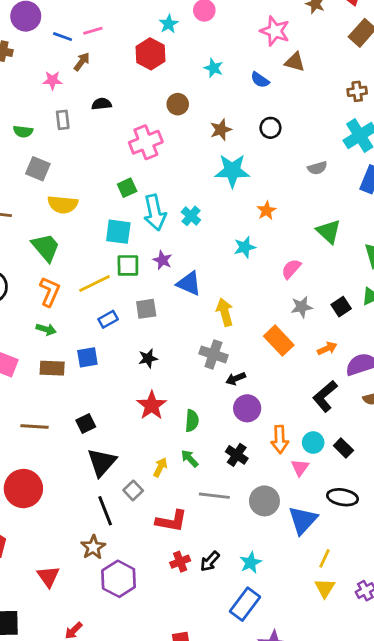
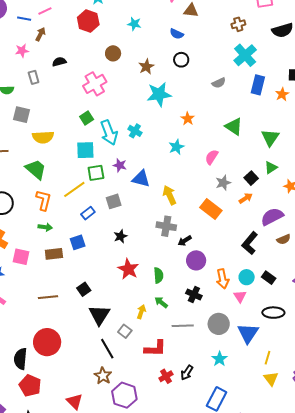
blue semicircle: (260, 80) -> (177, 34), moved
orange arrow: (327, 348) -> (246, 198), moved
cyan star: (251, 563) -> (220, 359), moved

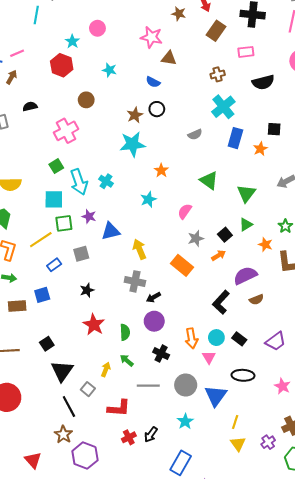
brown star: (146, 67) -> (135, 115), moved
blue triangle: (141, 179) -> (111, 231), turned -30
purple circle: (196, 260) -> (154, 321), moved

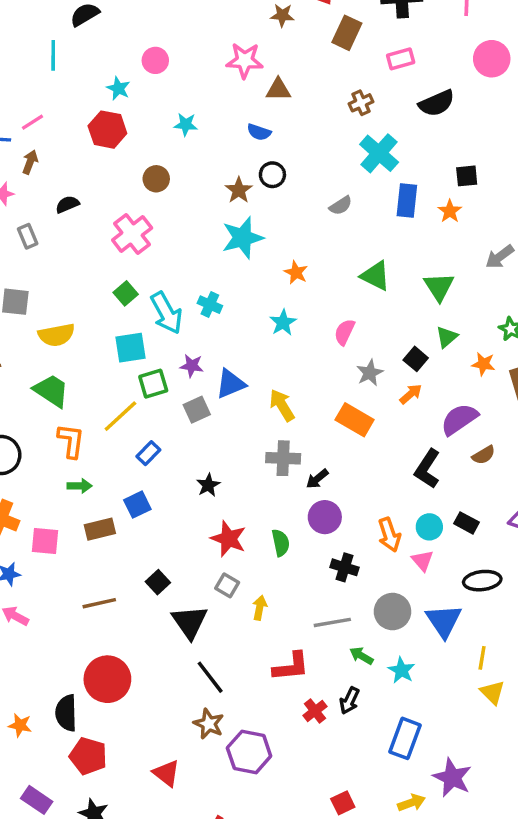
gray square: (81, 254) -> (197, 410), moved
green arrow: (127, 360) -> (361, 656), moved
gray square: (88, 389) -> (227, 585), moved

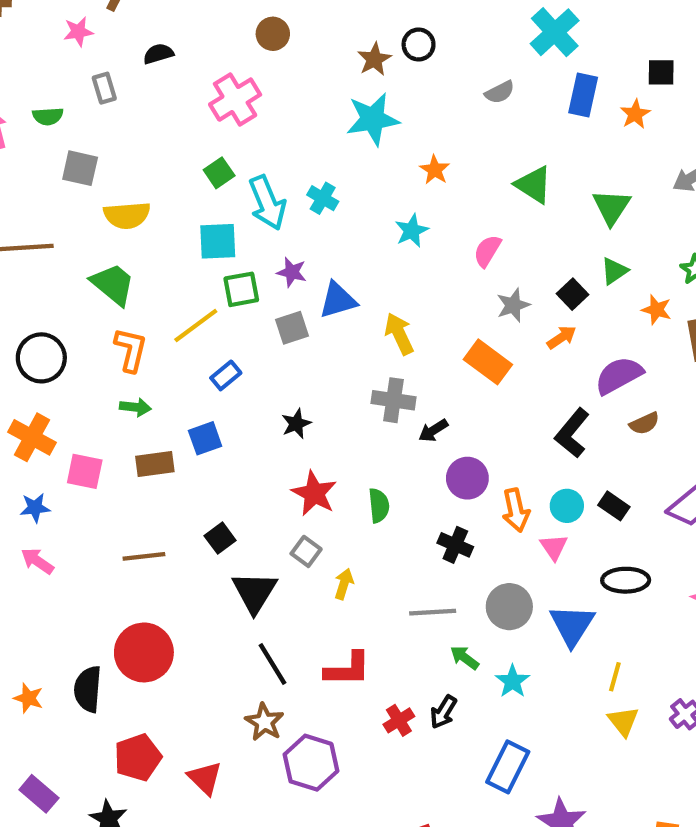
purple circle: (325, 517) -> (467, 478), moved
red L-shape: (291, 667) -> (348, 669), moved
red pentagon: (88, 756) -> (138, 757), moved, turned 30

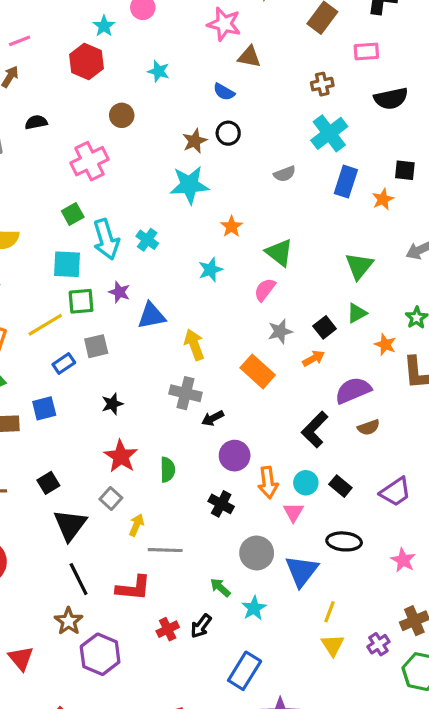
green triangle: (534, 185) -> (279, 253), moved
gray square: (292, 328) -> (96, 346), moved
gray line: (433, 612) -> (165, 550), moved

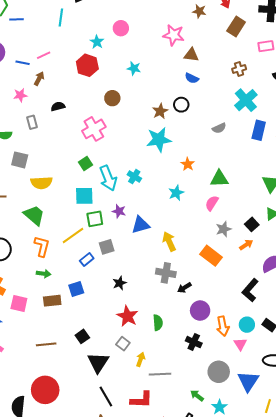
blue semicircle: (224, 92) -> (192, 78), moved
green triangle: (279, 253) -> (219, 179), turned -36

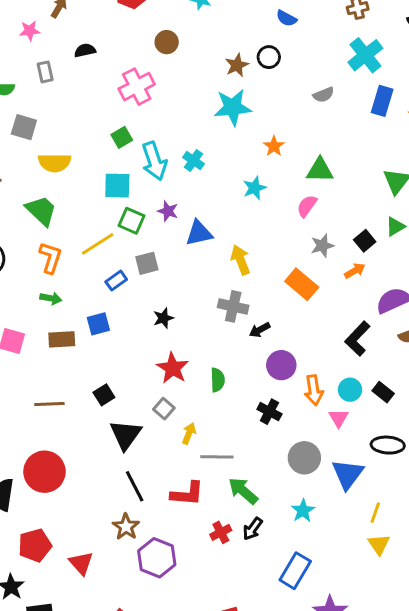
green square: (95, 219) -> (131, 221), turned 30
green arrow: (197, 396) -> (243, 491), moved, size x1.5

